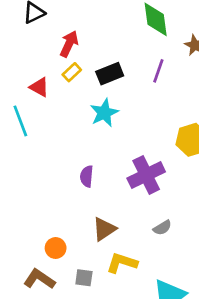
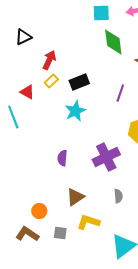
purple line: (158, 71) -> (120, 93), moved
gray semicircle: (162, 228) -> (118, 196), turned -64

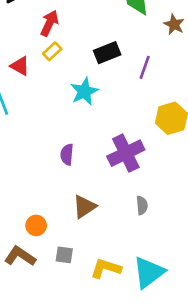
black rectangle: (79, 82) -> (107, 53), moved
yellow L-shape: (88, 222) -> (106, 268), moved

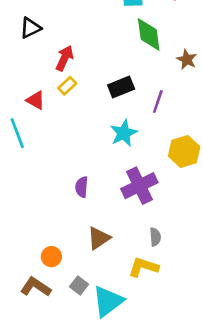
cyan star: (84, 91) -> (124, 133), moved
gray square: (64, 255) -> (79, 286), turned 30
yellow L-shape: (106, 268) -> (143, 267), moved
cyan triangle: (149, 272) -> (108, 301), moved

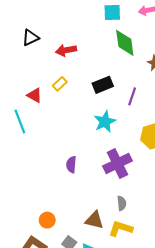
red arrow: (65, 58) -> (66, 50), moved, turned -126
gray semicircle: (155, 237) -> (122, 203), moved
brown triangle: (99, 238) -> (94, 220), moved, turned 48

